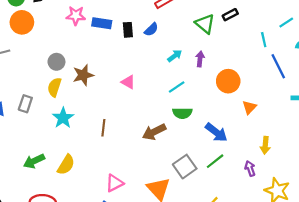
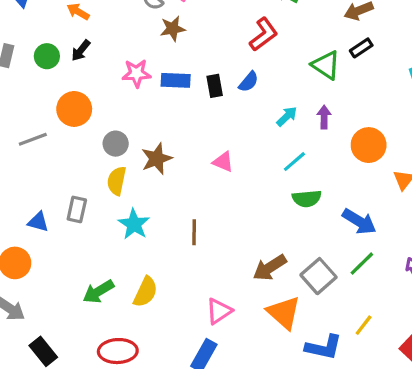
orange circle: (22, 22) -> (74, 109), moved
brown arrow: (154, 132) -> (270, 268), moved

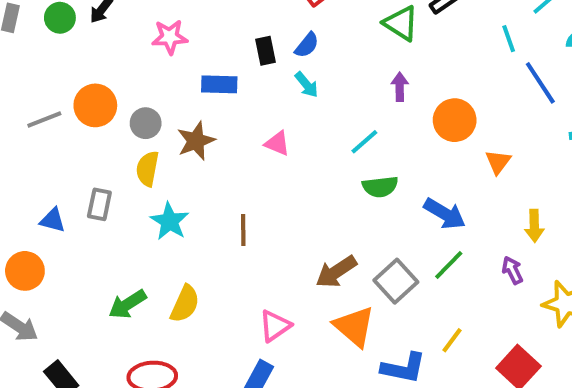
blue rectangle: (176, 80) -> (219, 84), moved
orange circle: (74, 109) -> (95, 105), moved
cyan arrow: (287, 116) -> (306, 85), moved, turned 95

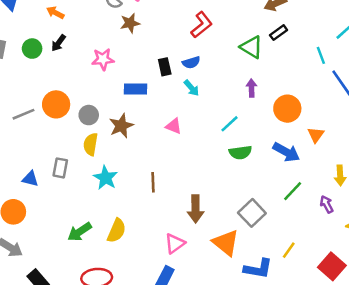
blue semicircle: (307, 45) -> (191, 62), turned 36
blue arrow: (445, 214) -> (286, 152), moved
green line: (449, 265) -> (293, 191), moved
brown arrow: (336, 272) -> (196, 209), moved, turned -56

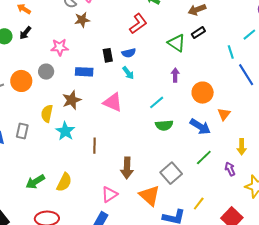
gray circle: (89, 115) -> (46, 72), moved
pink triangle: (174, 126) -> (113, 102), size x1.5
cyan star: (105, 178) -> (65, 131), moved

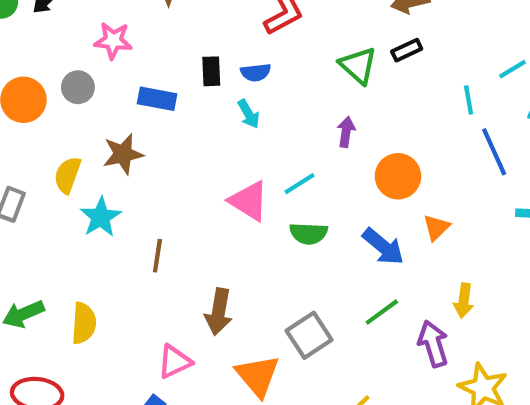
pink triangle: (113, 102) -> (249, 201), moved
purple arrow: (230, 169) -> (433, 344), size x1.5
yellow semicircle: (64, 182) -> (84, 323), turned -30

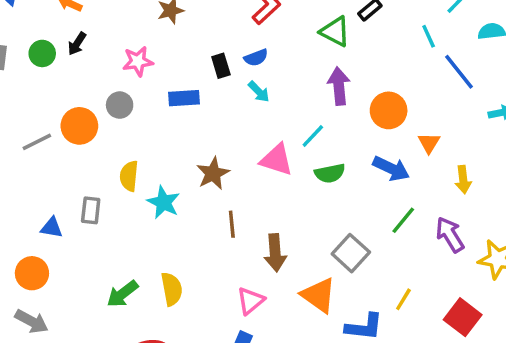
purple arrow: (346, 132) -> (339, 86), size x1.5
brown star: (123, 154) -> (213, 173), moved
brown line: (157, 256) -> (232, 224), moved
yellow arrow: (464, 301) -> (463, 180), moved

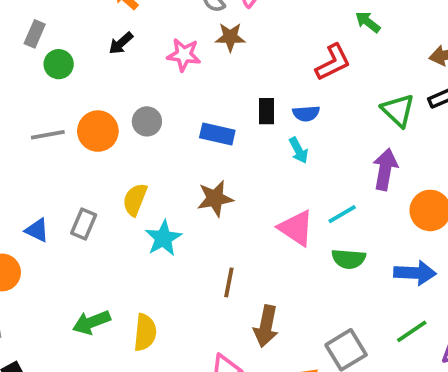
green circle: (42, 53) -> (59, 64), moved
pink star: (138, 61) -> (184, 55), moved
blue arrow: (391, 169) -> (415, 273), turned -39
brown star: (213, 173) -> (215, 198), moved

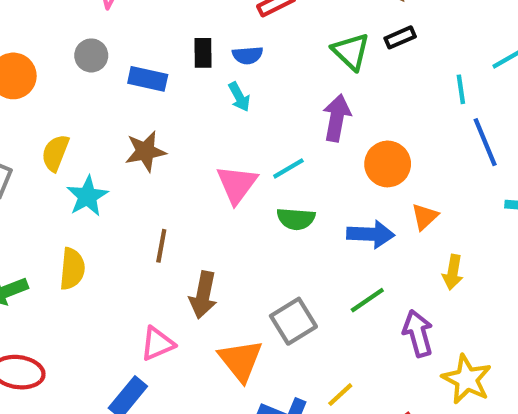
gray circle: (147, 121) -> (91, 55), moved
pink triangle: (296, 228) -> (237, 184), turned 33
yellow semicircle: (145, 332) -> (72, 269), moved

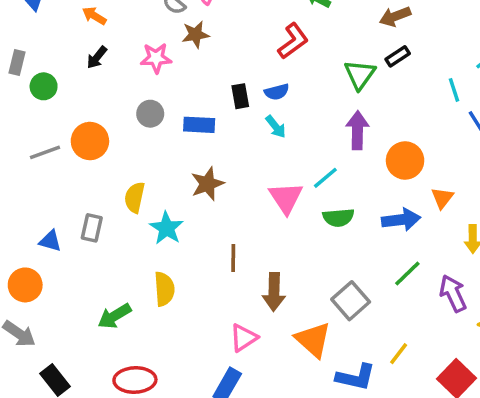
green triangle: (351, 51) -> (360, 75), turned 32

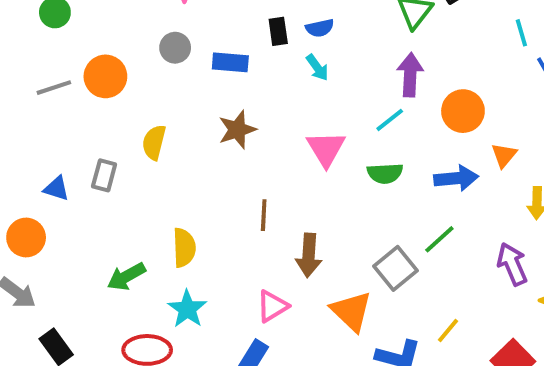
cyan line: (325, 178) -> (390, 120), moved
cyan star: (167, 228) -> (187, 309), moved
green line: (407, 273) -> (439, 239), moved

